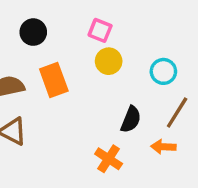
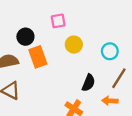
pink square: (100, 30) -> (58, 21), moved, turned -32
black circle: (33, 32) -> (25, 37), moved

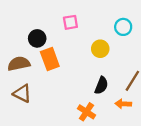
yellow circle: (74, 45) -> (100, 49), moved
cyan circle: (110, 51) -> (123, 27), moved

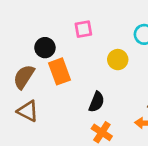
brown semicircle: (19, 64) -> (24, 77), turned -45
black semicircle: (101, 85) -> (97, 102), moved

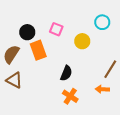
pink square: (83, 29) -> (56, 29), moved, turned 32

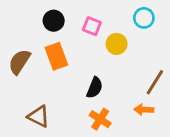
pink square: (56, 29) -> (92, 26), moved
black circle: (27, 32) -> (54, 21), moved
brown triangle: (14, 80) -> (39, 116), moved

